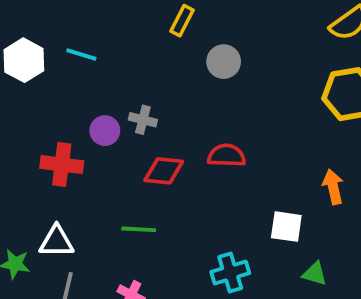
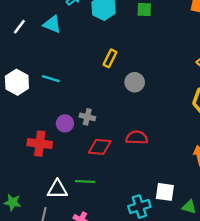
white square: (286, 227) -> (165, 192), moved
white triangle: (56, 241) -> (57, 189), moved

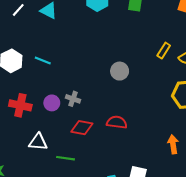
yellow rectangle: (110, 58) -> (164, 51), moved
red cross: (40, 144) -> (20, 105), moved
white triangle: (57, 189) -> (38, 142), moved

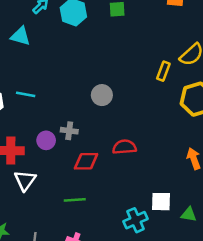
yellow rectangle: (164, 51) -> (163, 71), moved
gray circle: (120, 71) -> (102, 95), moved
white triangle: (38, 142) -> (25, 180), moved, turned -48

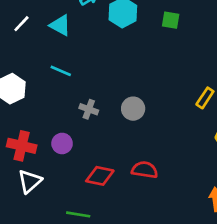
cyan line: (26, 94) -> (61, 71), moved
gray cross: (69, 131) -> (89, 109), moved

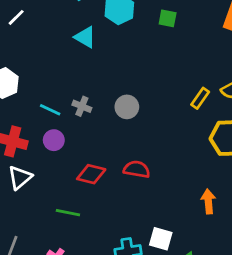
cyan triangle: (60, 25) -> (85, 37), moved
cyan line: (61, 71) -> (50, 110), moved

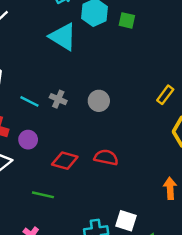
green square: (168, 18) -> (127, 20), moved
cyan triangle: (85, 37) -> (63, 37), size x1.4
purple circle: (54, 140) -> (28, 140), moved

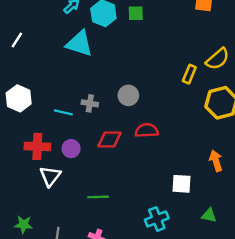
red semicircle: (106, 157) -> (147, 130), moved
red diamond: (65, 161) -> (109, 139), moved
white square: (126, 221) -> (182, 184), moved

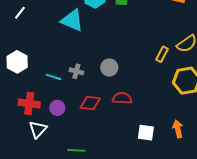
white square: (182, 184) -> (146, 133), moved

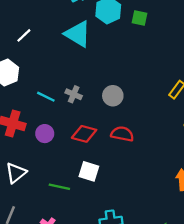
white line: (20, 13) -> (24, 35), moved
white triangle: (38, 129) -> (16, 173), moved
white square: (146, 133) -> (89, 171), moved

